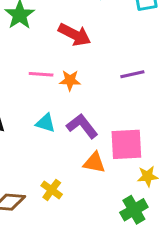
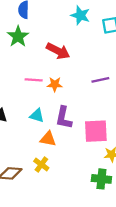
purple L-shape: (82, 126) -> (64, 118), turned -130
orange triangle: (94, 163) -> (48, 139), moved
green cross: (134, 210) -> (101, 179), turned 36

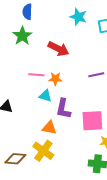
cyan triangle: (37, 116) -> (45, 96), moved
yellow cross: (41, 164) -> (43, 151), size x1.5

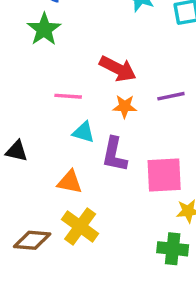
red arrow: (58, 49) -> (118, 69), moved
orange star: (55, 79) -> (125, 106), moved
orange triangle: (49, 128) -> (70, 182), moved

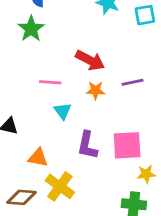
cyan triangle: (84, 132) -> (63, 111), turned 36
purple L-shape: (114, 154) -> (87, 145), moved
orange triangle: (70, 182) -> (38, 158), moved

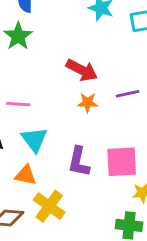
pink line: (50, 82) -> (18, 104), moved
cyan triangle: (63, 111) -> (34, 140), moved, size x1.4

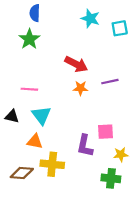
purple L-shape: (79, 162) -> (85, 146), moved
pink square: (122, 162) -> (106, 132), size x0.7
yellow cross: (49, 206) -> (52, 164), turned -30

